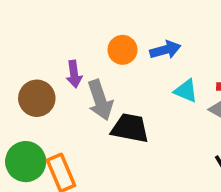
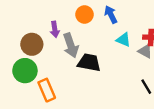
blue arrow: (165, 50) -> (111, 14), turned -102
green circle: (26, 162) -> (25, 71), moved

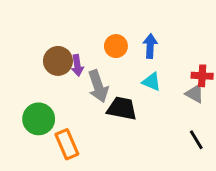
blue arrow: (111, 14) -> (150, 46), turned 30
cyan triangle: (123, 40) -> (152, 82), moved
brown circle: (32, 44) -> (58, 61), moved

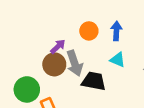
brown circle: (58, 61) -> (54, 64), moved
purple arrow: (77, 65) -> (58, 46), turned -126

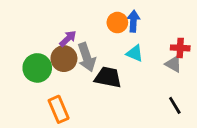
orange circle: (89, 31) -> (117, 23), moved
green circle: (27, 89) -> (37, 68), moved

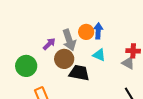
gray arrow: (87, 57) -> (69, 40), moved
brown circle: (64, 59) -> (64, 59), moved

